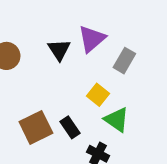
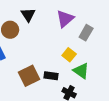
black triangle: (59, 50) -> (28, 15), moved
black rectangle: (70, 127) -> (51, 76), turned -48

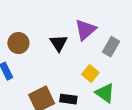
black triangle: (28, 15) -> (59, 43), moved

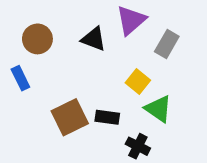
black triangle: (59, 43) -> (94, 39), turned -36

